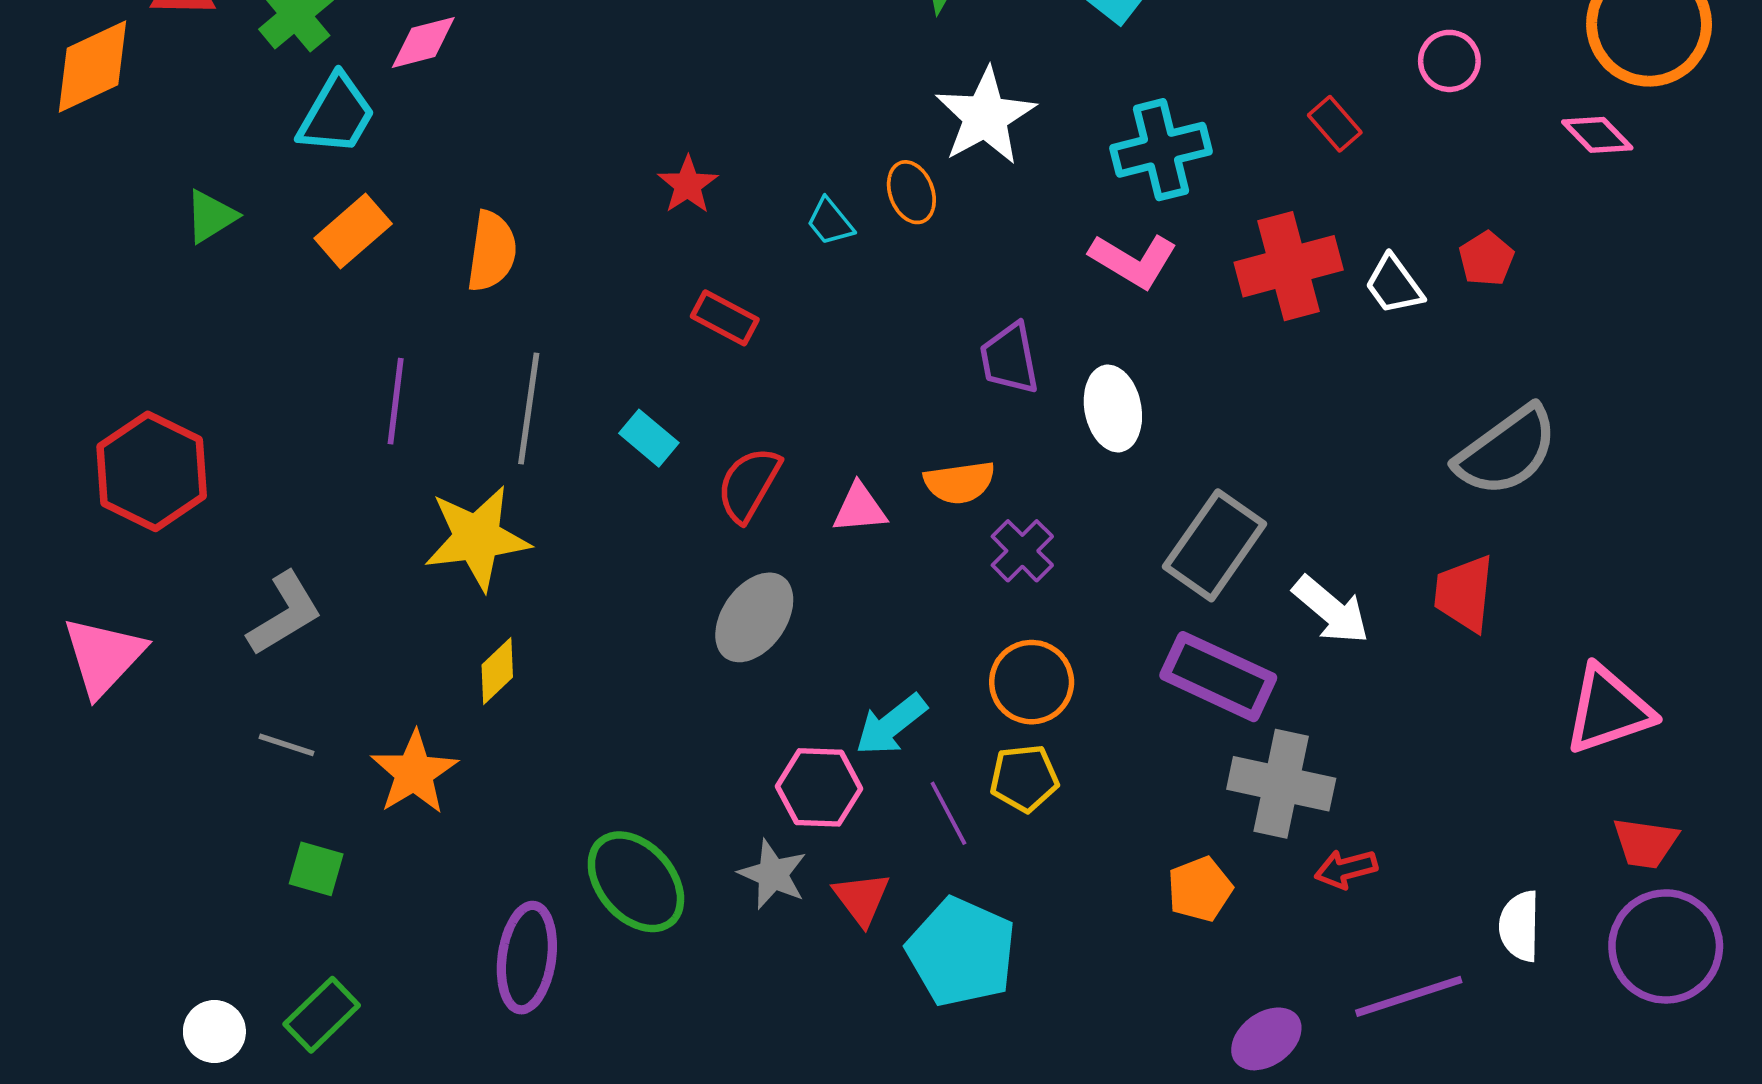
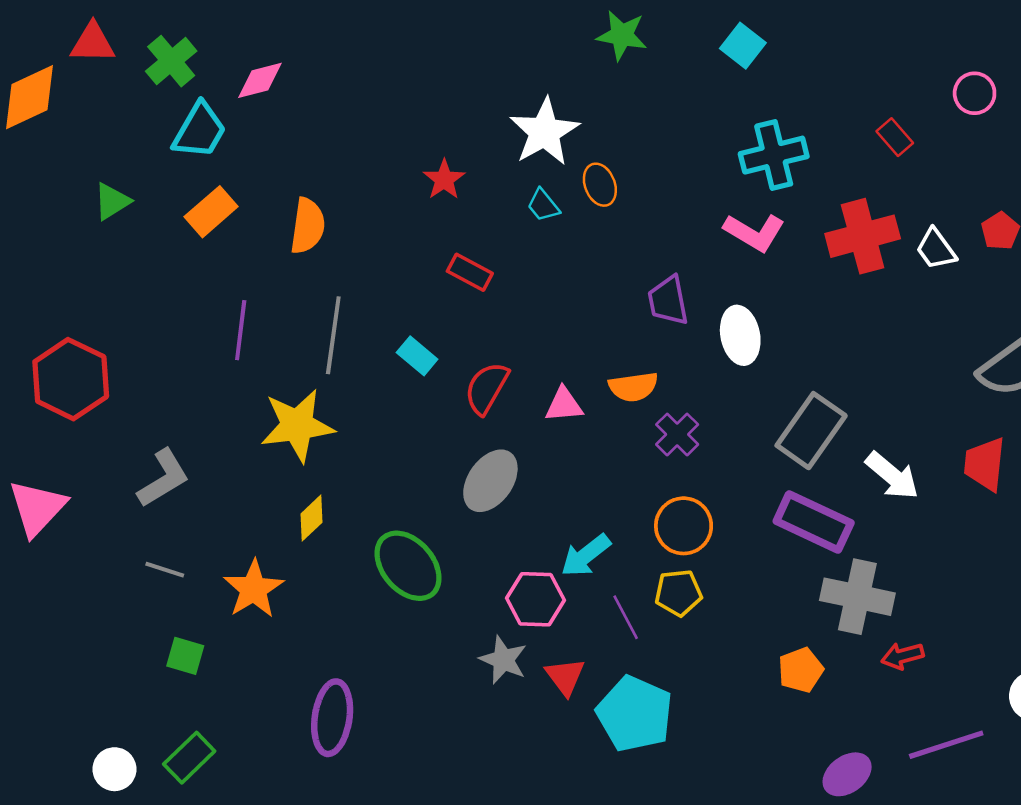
white star: (985, 116) -> (545, 132), moved
green ellipse: (636, 882) -> (408, 566), moved

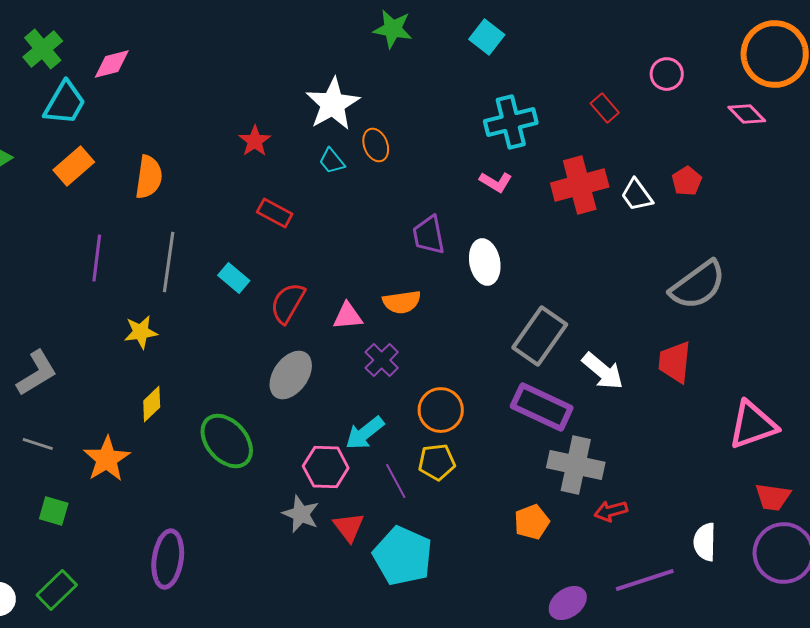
pink L-shape: (754, 232) -> (496, 182), size x0.7
yellow star: (297, 425) -> (141, 332), size x0.6
purple cross: (677, 434) -> (382, 360), moved

